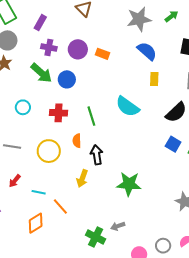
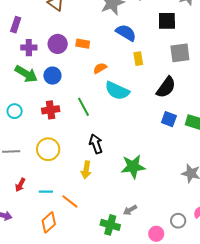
orange semicircle: (77, 141) -> (100, 68), moved, turned 72

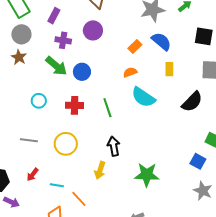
purple circle: (58, 44) -> (93, 30), moved
orange rectangle: (83, 44) -> (135, 47), moved, turned -64
blue square: (169, 119) -> (198, 161), moved

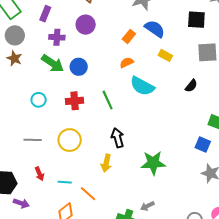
yellow rectangle: (169, 69) -> (165, 55), turned -56
black semicircle: (192, 102) -> (191, 86), size x0.6
red arrow: (32, 175) -> (39, 174), turned -56

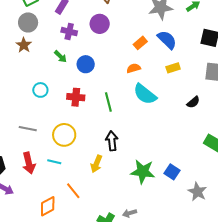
yellow rectangle: (165, 55) -> (173, 68), turned -56
green arrow: (53, 63) -> (60, 57), size x0.6
blue square: (203, 145) -> (172, 172), moved
red arrow: (39, 174) -> (29, 163), size x1.5
cyan line: (65, 182) -> (54, 162), moved

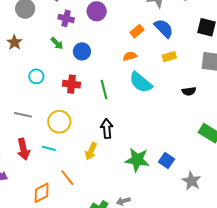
brown star: (24, 45) -> (15, 42), moved
black semicircle: (193, 102) -> (189, 91), turned 32

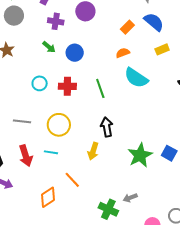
cyan circle: (36, 76) -> (40, 83), moved
green star: (137, 160) -> (140, 155), turned -30

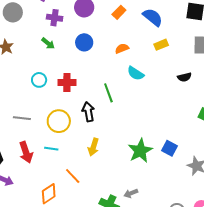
orange rectangle: (127, 27) -> (119, 12), moved
blue circle: (75, 53) -> (84, 42), moved
cyan semicircle: (136, 78) -> (136, 73), size x0.7
green line: (100, 88) -> (108, 93), moved
black arrow: (107, 127) -> (88, 112), moved

